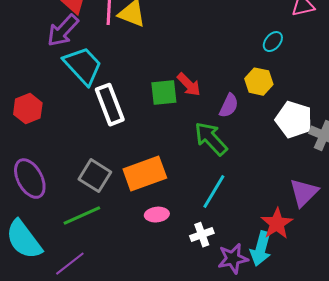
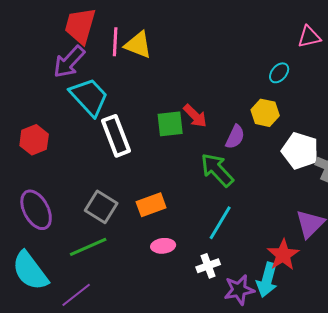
orange rectangle: (145, 174) -> (151, 205), size x0.7

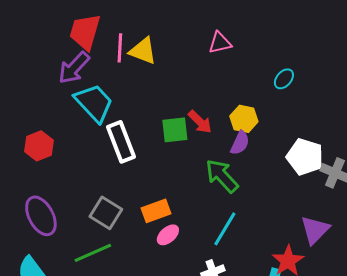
pink triangle: (309, 37) -> (220, 43), moved
yellow hexagon: (265, 113) -> (244, 119), moved
pink ellipse: (163, 246) -> (168, 235), moved, turned -35

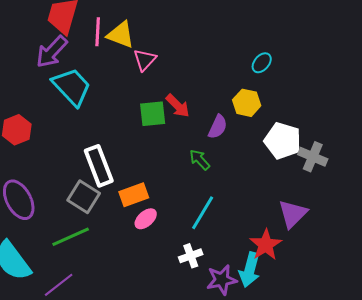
pink triangle: (220, 43) -> (145, 60), moved, turned -35
yellow hexagon: (244, 119) -> (247, 103), moved
white rectangle: (121, 142) -> (99, 166), moved
green arrow: (222, 176) -> (200, 160), size x0.6

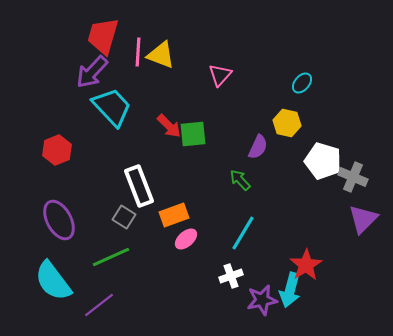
pink triangle: (145, 60) -> (220, 75), moved
red arrow: (178, 106) -> (169, 126), moved
gray square: (84, 197) -> (124, 217), size x0.7
purple triangle: (293, 214) -> (363, 219), moved

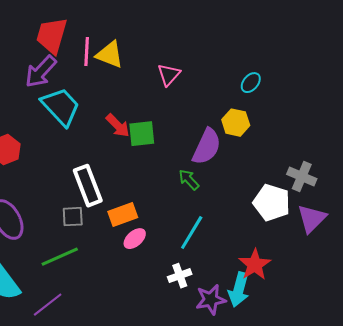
purple semicircle: (258, 147) -> (207, 147), size x1.5
white pentagon: (323, 161) -> (272, 203), moved
gray square: (124, 217) -> (73, 217), turned -35

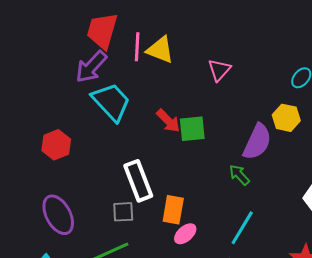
orange rectangle: (123, 215) -> (173, 210), turned -60

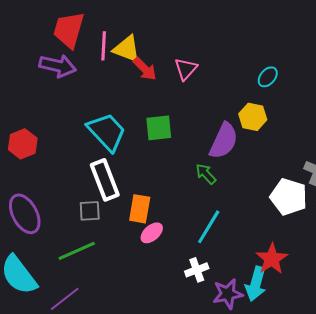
purple arrow: (91, 67) -> (58, 66), turned -120
cyan trapezoid: (111, 102) -> (107, 132), moved
red arrow: (168, 121) -> (145, 69), moved

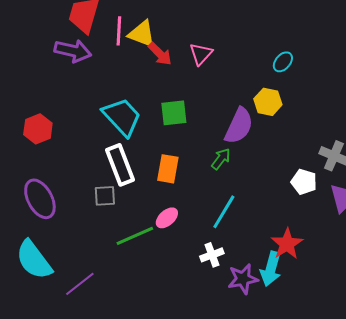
green arrow: (206, 174) -> (221, 159), turned 80
white pentagon: (289, 197) -> (304, 182), size x0.7
orange rectangle: (140, 209) -> (168, 169), moved
green line: (77, 251) -> (135, 236), moved

